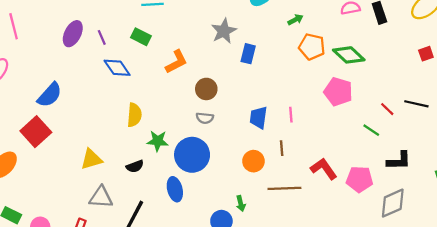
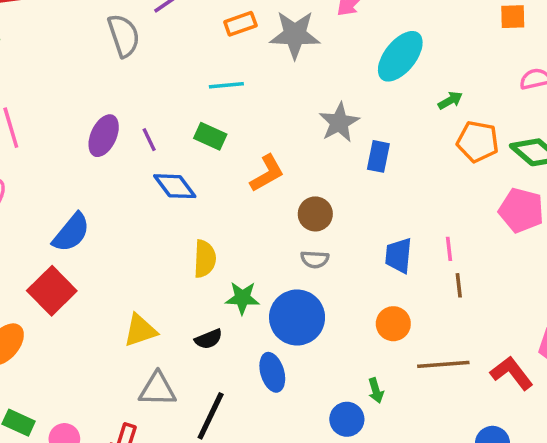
brown line: (282, 148) -> (459, 285), moved
red L-shape: (324, 169) -> (512, 373), moved

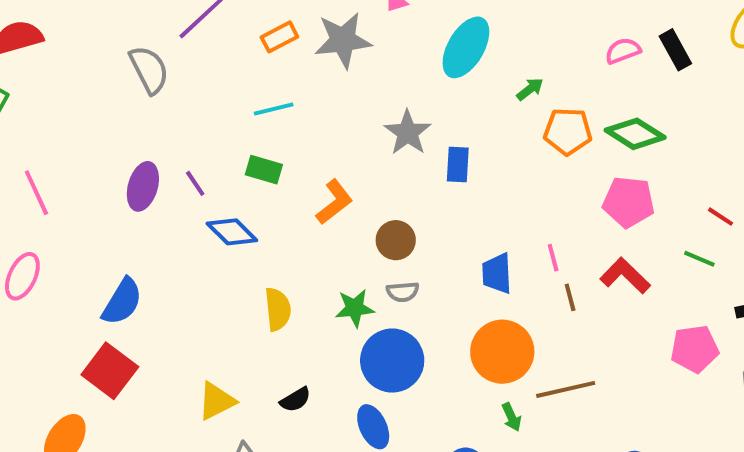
green star: (242, 298) -> (355, 308), moved
orange circle: (393, 324) -> (502, 352), size x1.6
red L-shape: (512, 373) -> (625, 276), moved
green arrow: (376, 391) -> (512, 417), moved

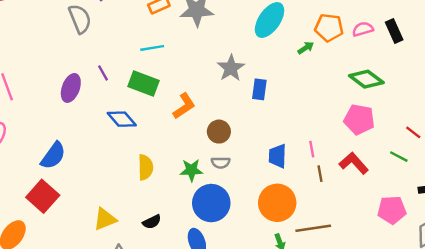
orange pentagon: (568, 131) -> (329, 28), moved
green rectangle: (264, 170) -> (144, 83), size x1.4
purple line: (195, 183) -> (103, 73), moved

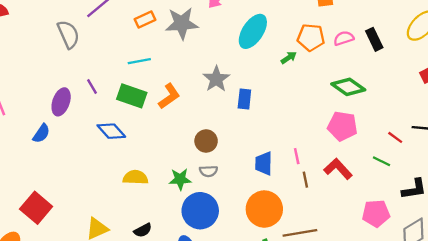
orange L-shape: (184, 106) -> (169, 96), moved
blue semicircle: (53, 156) -> (41, 133), moved, size x0.7
yellow semicircle: (145, 167) -> (135, 177), turned -85

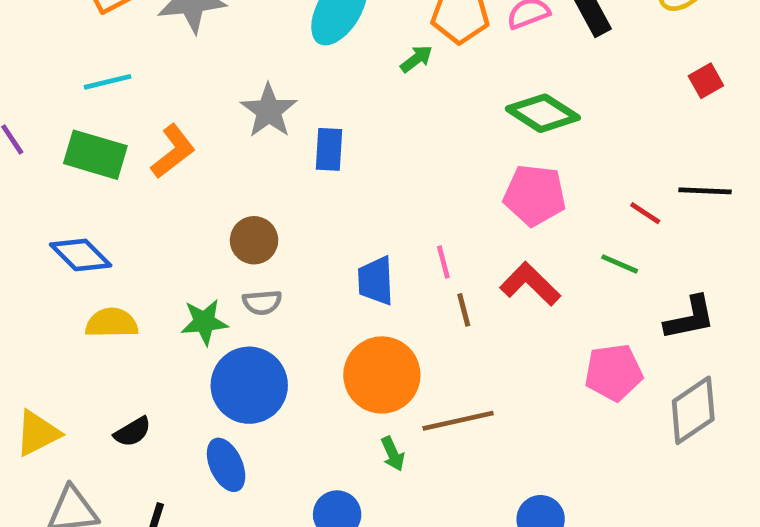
blue diamond: (111, 131) -> (81, 255), moved

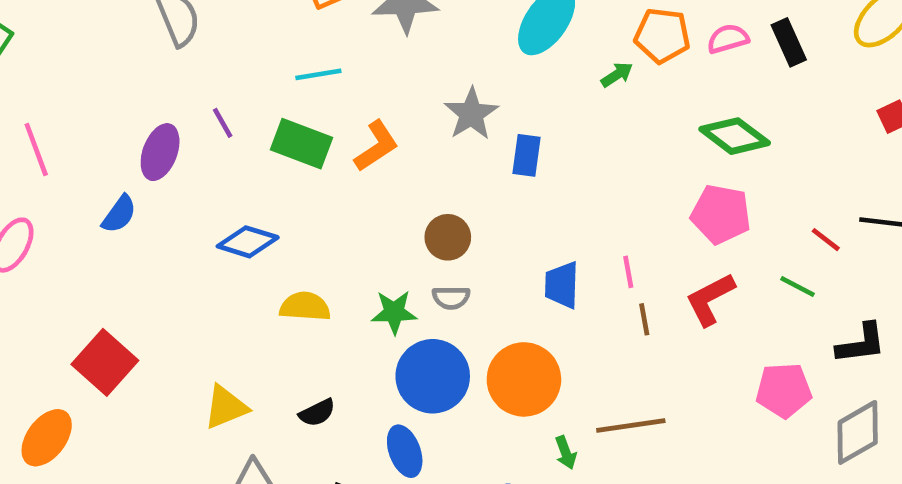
blue diamond: (81, 255) -> (248, 242), moved, turned -32
red L-shape: (530, 284) -> (710, 299), turned -76
orange circle: (382, 375) -> (524, 379), moved

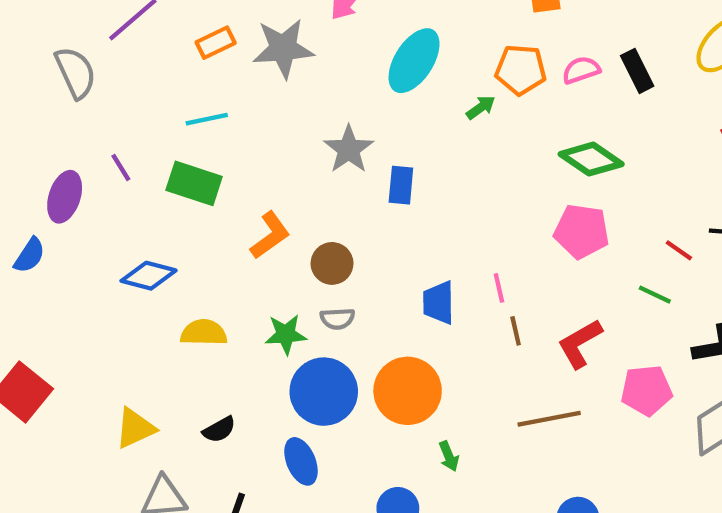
orange L-shape: (376, 146) -> (270, 235), moved
red L-shape: (710, 299) -> (580, 344), moved
brown line: (631, 426) -> (549, 419), moved

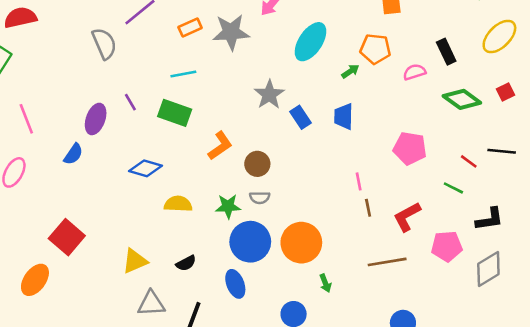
pink semicircle: (581, 70) -> (414, 72), moved
green diamond: (591, 159) -> (462, 99), moved
blue rectangle: (401, 185) -> (301, 117), turned -40
blue trapezoid: (439, 303) -> (344, 116), moved

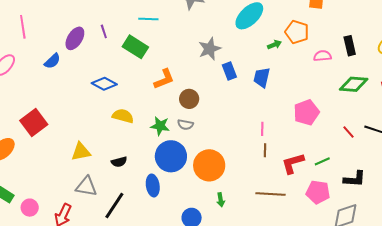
green diamond: (462, 99) -> (354, 84), turned -44
pink pentagon: (410, 148) -> (306, 112), turned 30
green line: (453, 188) -> (322, 161), moved, turned -63

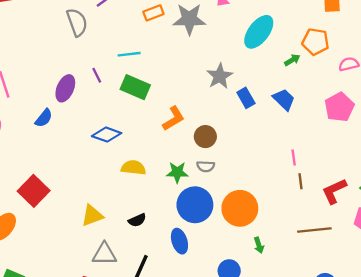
cyan line: (148, 19) -> (129, 54), moved
blue trapezoid: (262, 77) -> (284, 99), turned 130
pink pentagon: (306, 112) -> (339, 107), moved

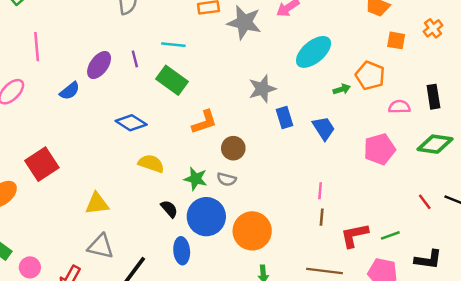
black semicircle: (137, 220) -> (169, 209), moved, turned -120

